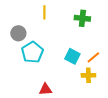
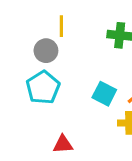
gray circle: (18, 33) -> (46, 51), moved

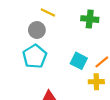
yellow line: (61, 26) -> (48, 12), turned -64

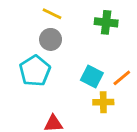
gray circle: (37, 30) -> (51, 39), moved
yellow cross: (96, 82) -> (103, 102), moved

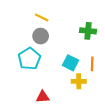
green cross: (106, 22) -> (88, 31), moved
orange line: (122, 78) -> (92, 64), turned -48

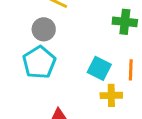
gray circle: (41, 36) -> (44, 29), moved

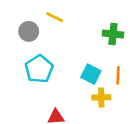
gray circle: (44, 29) -> (29, 31), moved

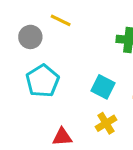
yellow cross: (101, 97) -> (106, 123), moved, turned -30

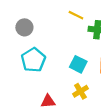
yellow line: (61, 20) -> (76, 15), moved

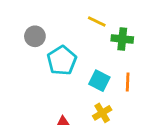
cyan pentagon: (33, 60) -> (62, 60), moved

